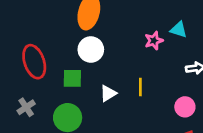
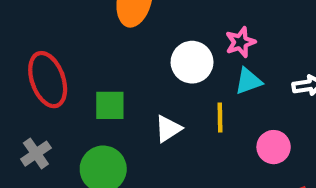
cyan triangle: (179, 30) -> (248, 81), moved, turned -36
white circle: (91, 50) -> (192, 62), moved
pink circle: (185, 107) -> (274, 147), moved

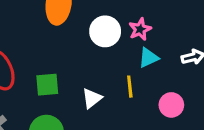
white circle: (192, 62) -> (105, 31), moved

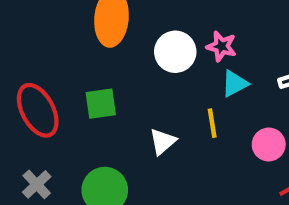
pink star: (140, 29) -> (221, 46), turned -30
green square: (47, 85) -> (101, 104), moved

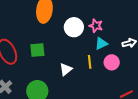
pink circle: (269, 144) -> (112, 62), moved

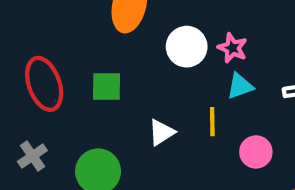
pink circle: (112, 62) -> (256, 152), moved

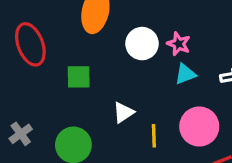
red ellipse: (44, 84) -> (30, 44), moved
yellow line: (212, 122) -> (154, 136), moved
pink circle: (256, 152) -> (199, 126), size x1.5

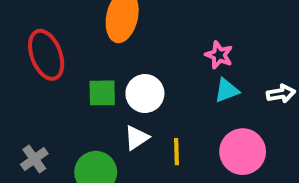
white circle: (142, 44) -> (145, 94), moved
white triangle: (123, 113) -> (137, 138), moved
yellow line: (154, 136) -> (177, 152), moved

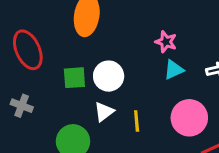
gray cross: (34, 159) -> (22, 106), moved, turned -30

